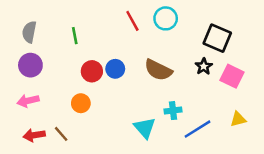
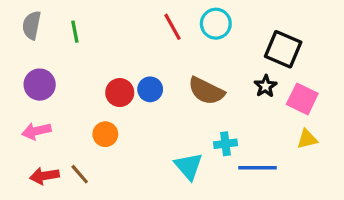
gray semicircle: (29, 32) -> (32, 25), moved
green line: (75, 36) -> (75, 32), moved
yellow triangle: (238, 119) -> (307, 139), moved
blue line: (198, 129) -> (257, 168), turned 32

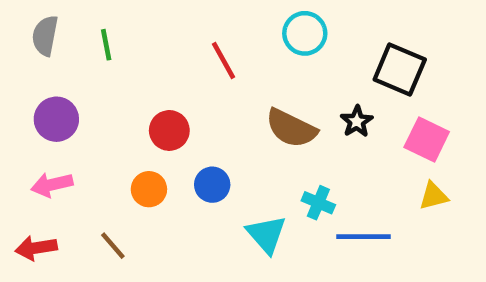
red line: (173, 27) -> (223, 60), moved
black star: (265, 86) -> (357, 121), moved
blue circle: (150, 89) -> (212, 185), moved
cyan cross: (225, 144) -> (318, 203), turned 30
red arrow: (44, 176) -> (36, 248), moved

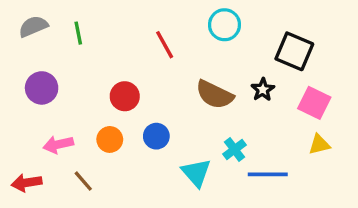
gray semicircle: (45, 36) -> (33, 26), turned 56
pink arrow: (52, 185) -> (58, 144), moved
cyan cross: (318, 203) -> (234, 149), turned 30

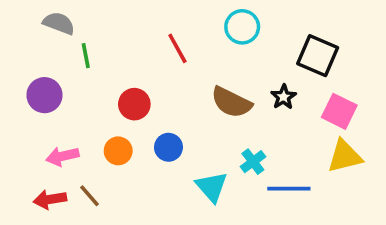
gray semicircle: (33, 26) -> (59, 23), moved, turned 44
green line: (78, 33) -> (86, 56), moved
yellow triangle: (319, 144) -> (345, 156), size x1.5
red arrow: (27, 183) -> (50, 199), moved

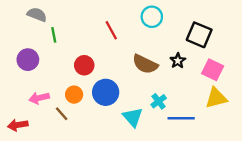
blue circle: (168, 147) -> (106, 92), size x1.5
brown line: (89, 196) -> (62, 114), moved
red arrow: (50, 199) -> (18, 125), moved

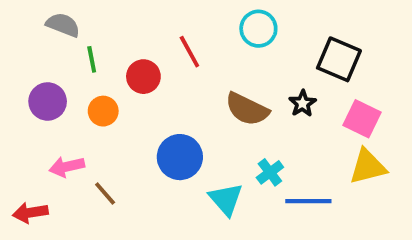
red circle: (84, 65) -> (143, 77), moved
orange circle: (74, 95) -> (103, 111), moved

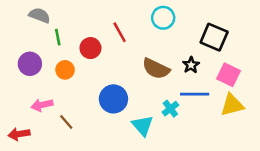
blue line: (308, 201) -> (195, 94), moved

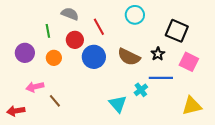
gray semicircle: (40, 15) -> (70, 14), moved
blue circle: (113, 99) -> (94, 57), moved
yellow triangle: (232, 105) -> (192, 106), moved

